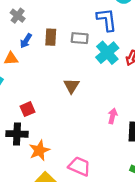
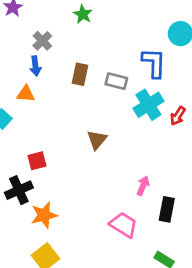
blue arrow: (26, 41) -> (35, 66), moved, turned -48
black cross: (17, 134) -> (19, 190), turned -35
pink trapezoid: (79, 166) -> (124, 225), moved

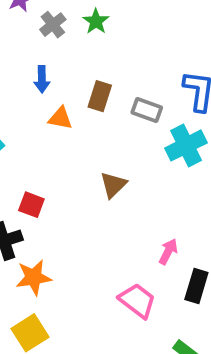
green star: (83, 14) -> (96, 21), moved
gray cross: (42, 41) -> (53, 25), moved
orange triangle: (26, 94) -> (60, 118), moved
red square: (37, 161) -> (31, 205), turned 30

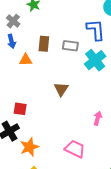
gray cross: (53, 25) -> (13, 21), moved
pink trapezoid: (137, 301) -> (75, 149), moved

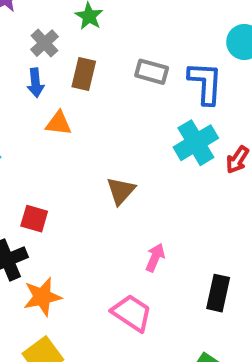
brown rectangle: (44, 44) -> (84, 74), moved
gray rectangle: (70, 46) -> (152, 72), moved
pink arrow: (98, 118) -> (155, 258), moved

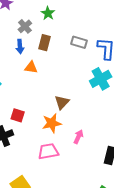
orange star: (42, 297) -> (52, 123), moved
pink trapezoid: (132, 313) -> (48, 151), moved, turned -45

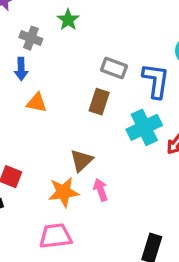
gray cross: (25, 26) -> (31, 38), turned -32
brown rectangle: (44, 43) -> (99, 102), moved
pink arrow: (78, 137) -> (101, 190), moved, turned -48

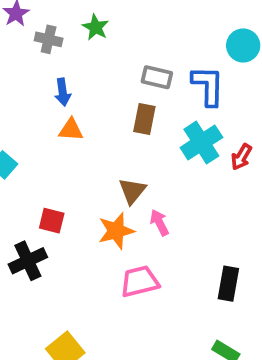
gray cross: (31, 38) -> (49, 39), moved
blue arrow: (21, 69) -> (63, 92), moved
pink trapezoid: (55, 236) -> (140, 281), moved

